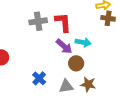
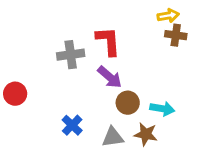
gray cross: (38, 21) -> (71, 55), moved
cyan arrow: (83, 42) -> (162, 109), moved

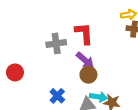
brown circle: (128, 103) -> (88, 75), moved
cyan arrow: (162, 109) -> (98, 97), moved

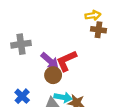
red L-shape: (84, 33) -> (66, 61), moved, turned -110

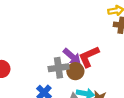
gray cross: (21, 44) -> (59, 68), moved

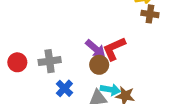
gray cross: (59, 68) -> (50, 61), moved

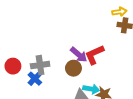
brown circle: (99, 65) -> (73, 68), moved
blue cross: (64, 88) -> (35, 79), moved

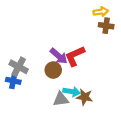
gray cross: (40, 65) -> (19, 67), turned 36
blue cross: (35, 79) -> (13, 81), turned -32

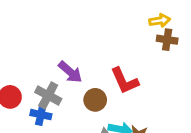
purple arrow: (59, 56) -> (70, 72), moved
red L-shape: (75, 56) -> (125, 81), turned -90

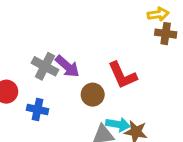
gray cross: (48, 95) -> (45, 66), moved

